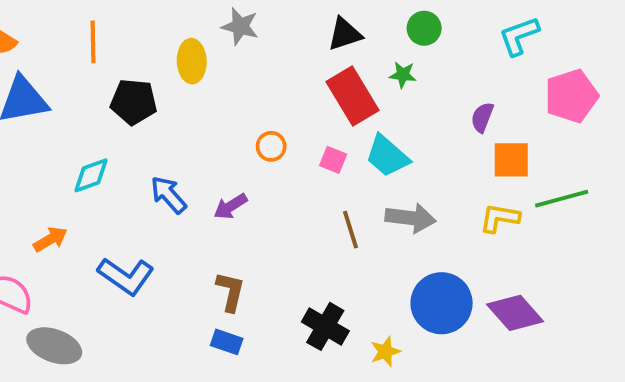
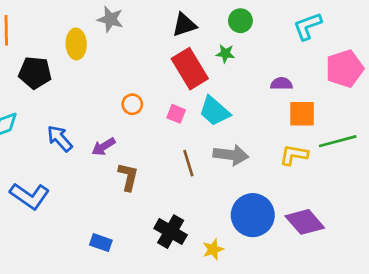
purple semicircle: (482, 117) -> (282, 84), turned 70
brown L-shape: (230, 292) -> (128, 177), moved

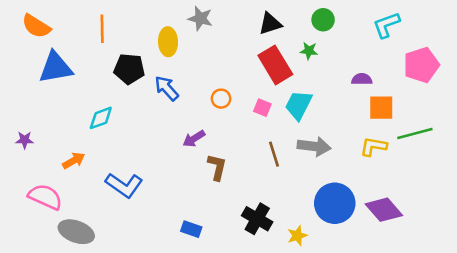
cyan trapezoid: (214, 111) -> (299, 105), turned 76
blue arrow: (60, 138) -> (167, 88), moved

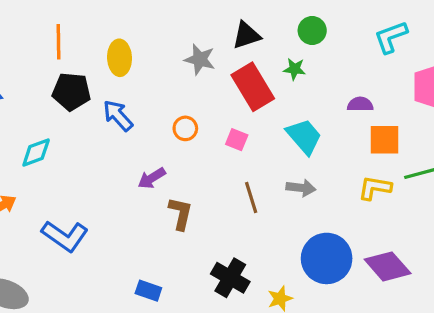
gray star: (200, 18) -> (200, 59), moved
orange line: (102, 29) -> (59, 42), moved
cyan trapezoid: (299, 105) -> (304, 136), moved, turned 112
gray arrow: (314, 146) -> (301, 188), size x0.7

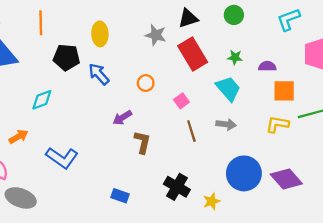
orange line: (59, 42) -> (41, 23), moved
green star: (294, 69) -> (235, 57), moved
pink square: (237, 140) -> (181, 101), moved, turned 32

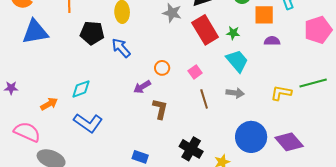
green star: (235, 57) -> (233, 33), moved
orange circle: (146, 83) -> (162, 68), moved
orange square: (284, 91) -> (264, 15), moved
cyan diamond: (42, 100) -> (81, 89), moved

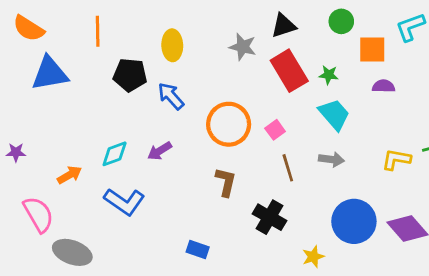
orange circle: (162, 68) -> (229, 124), size x2.0
purple arrow: (142, 87) -> (160, 151), moved
pink semicircle: (27, 132) -> (38, 214), turned 36
black cross: (191, 149) -> (269, 217), moved

